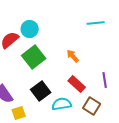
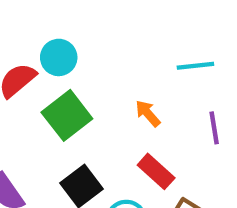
cyan line: (96, 23) -> (195, 66), moved
purple line: (105, 80) -> (214, 128), moved

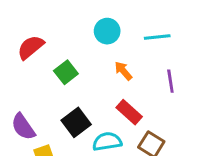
cyan circle: (59, 57) -> (107, 31), moved
green square: (67, 115) -> (66, 72), size x0.7

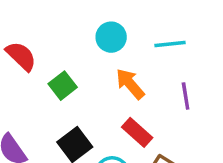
red semicircle: (31, 47) -> (21, 56), turned 84
orange arrow: (123, 71) -> (130, 84), size x1.4

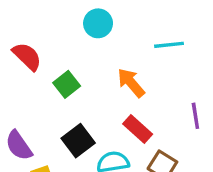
cyan circle: (111, 37) -> (98, 23), moved
purple line: (186, 96) -> (195, 116), moved

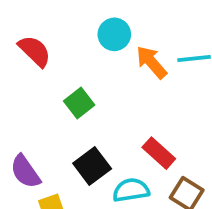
red semicircle: (27, 56) -> (35, 51), moved
orange arrow: (131, 83) -> (151, 62), moved

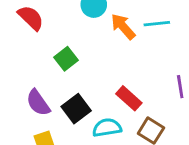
purple semicircle: (25, 172) -> (38, 103), moved

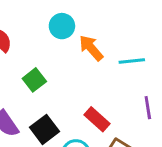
cyan line: (157, 24) -> (132, 61), moved

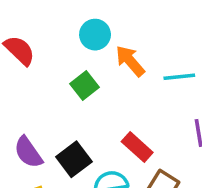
green square: (34, 80) -> (84, 86), moved

